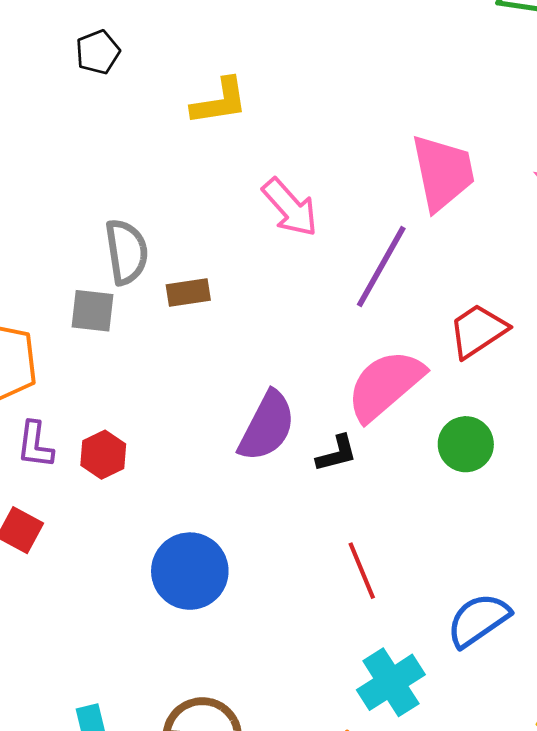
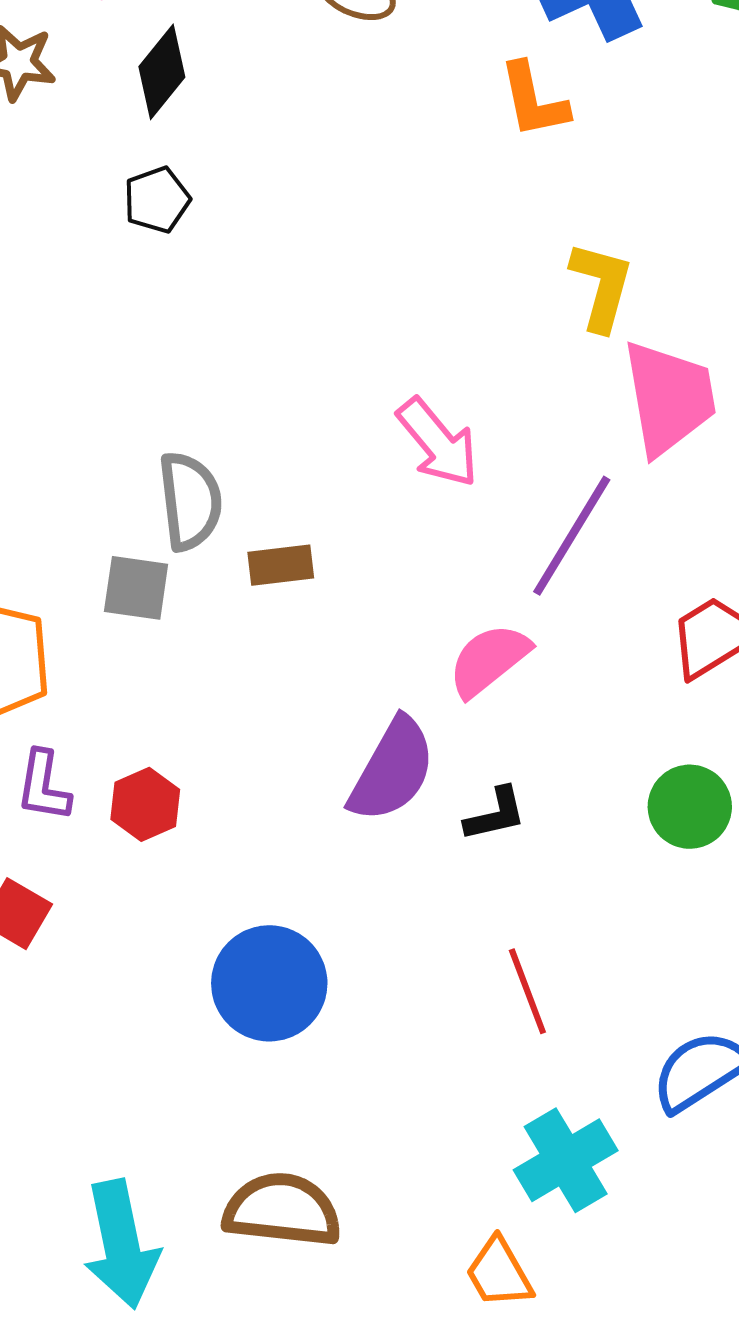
yellow L-shape: (220, 102) -> (601, 286), moved, turned -68
pink semicircle: (385, 385) -> (489, 660), moved, size x0.7

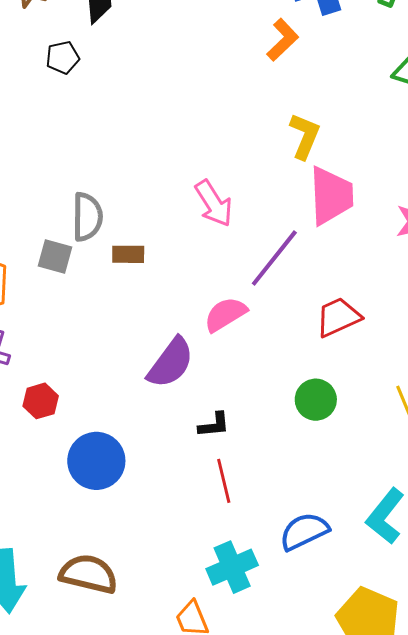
orange L-shape: (534, 100) -> (283, 40), turned -129
black pentagon: (157, 200) -> (63, 57), moved
red hexagon: (145, 804) -> (41, 401), moved
black L-shape: (495, 814) -> (214, 425), moved

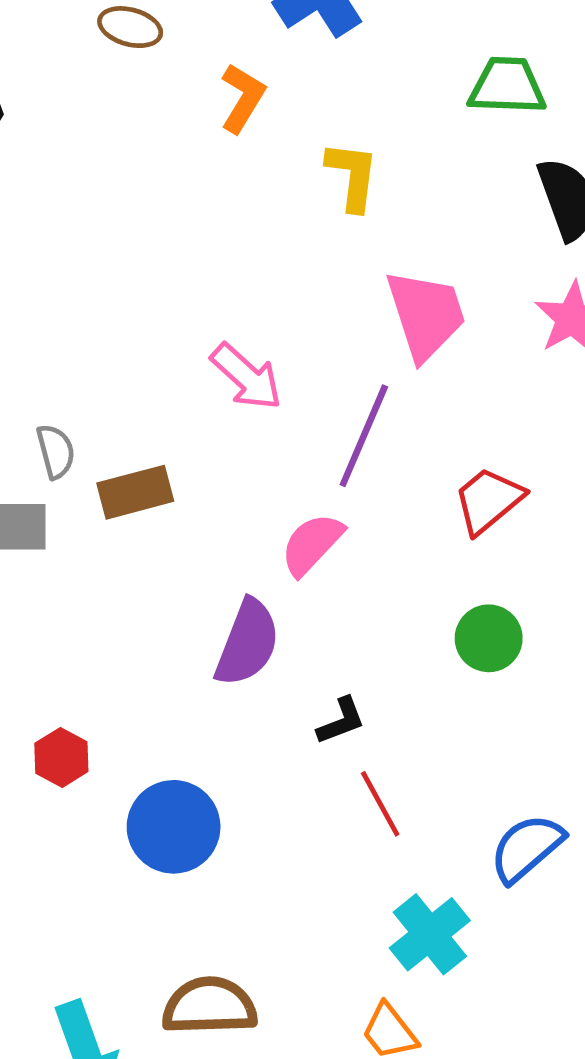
orange L-shape: (283, 40) -> (242, 98), moved
yellow L-shape: (305, 136) -> (352, 176), moved
gray semicircle: (87, 217) -> (56, 451), size x0.7
brown rectangle: (128, 254) -> (135, 492), size x1.4

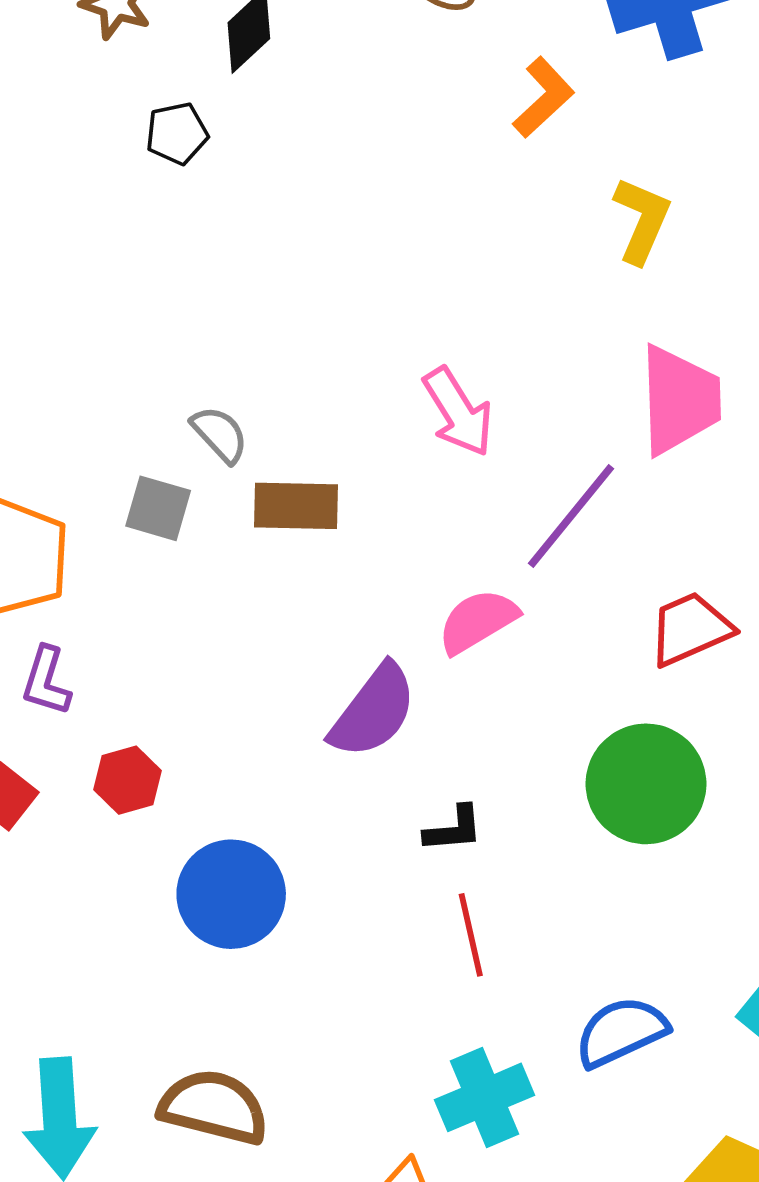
gray semicircle: (56, 451) -> (220, 434), turned -44
green circle: (489, 638) -> (646, 784), size x1.5

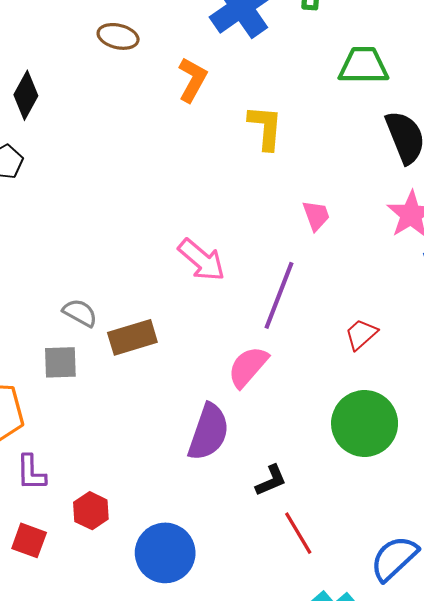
pink trapezoid: (680, 400) -> (316, 216), size x0.5
red trapezoid: (690, 629) -> (361, 334), size x0.7

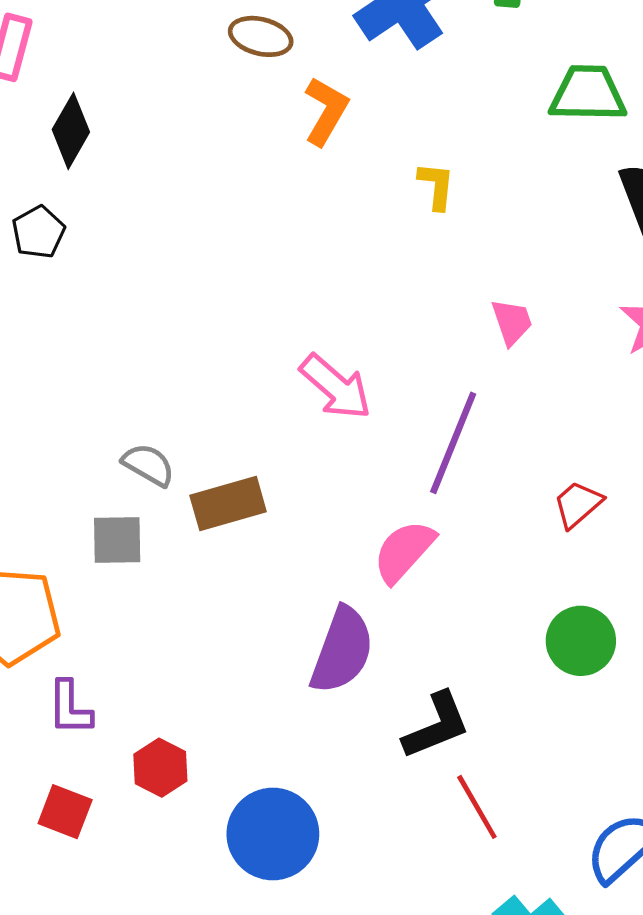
brown ellipse: (118, 36) -> (261, 36), moved
yellow L-shape: (265, 127) -> (436, 186), size x0.7
green circle: (365, 423) -> (581, 641), size x0.7
black L-shape: (271, 480) -> (436, 726), size x1.4

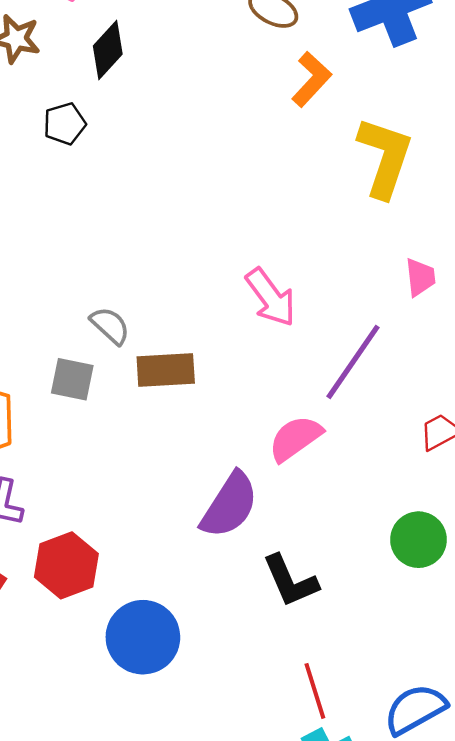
yellow L-shape: (436, 186) -> (385, 157), size x2.0
black L-shape: (436, 726) -> (290, 581), turned 76
red hexagon: (160, 768) -> (66, 565), size x1.4
red line: (477, 807) -> (315, 691), moved

